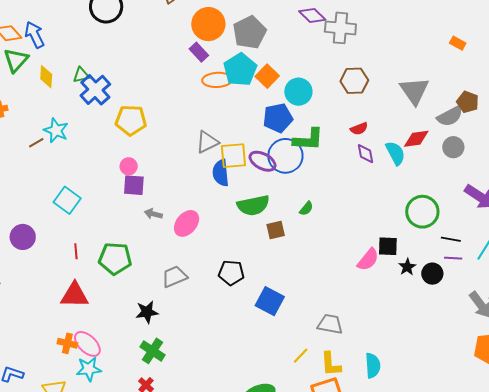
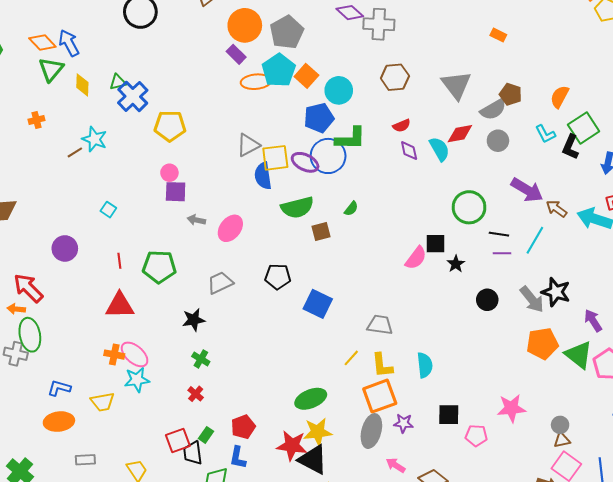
cyan square: (67, 200) -> (108, 210), size x0.6
black circle: (432, 274) -> (487, 300), moved
green cross: (153, 351) -> (201, 359), size x0.7

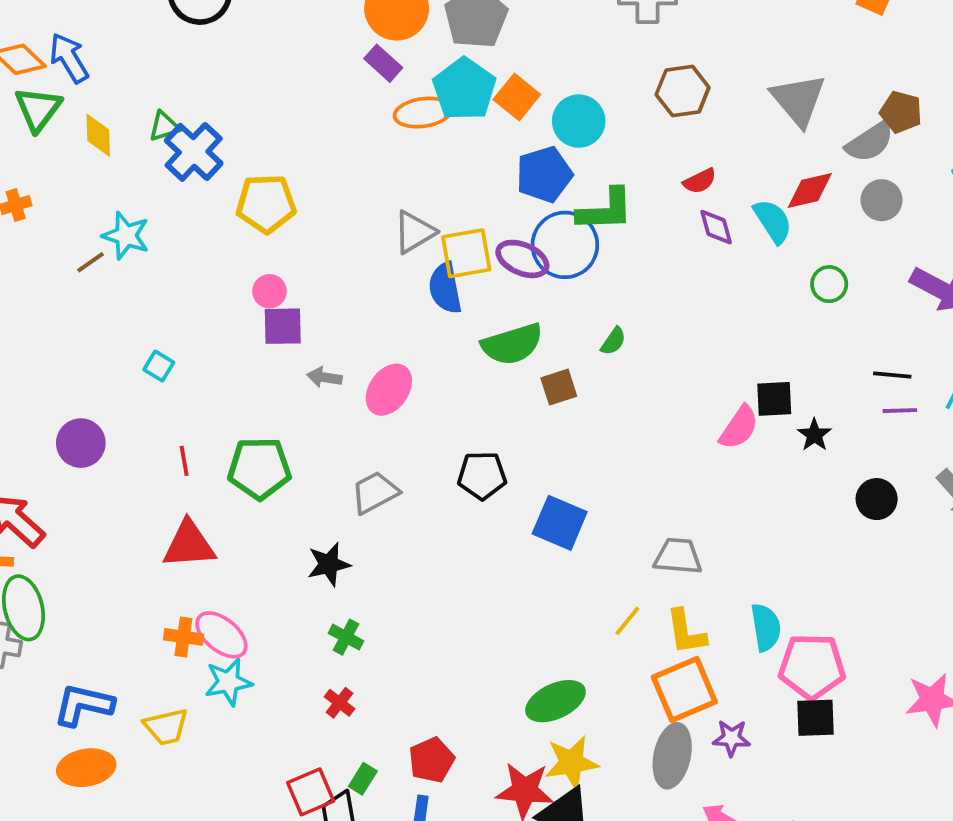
green circle: (469, 207) -> (829, 284), moved, size x0.6
blue L-shape: (59, 388) -> (83, 705), size x1.4
pink pentagon: (476, 436) -> (812, 667), moved, size x1.6

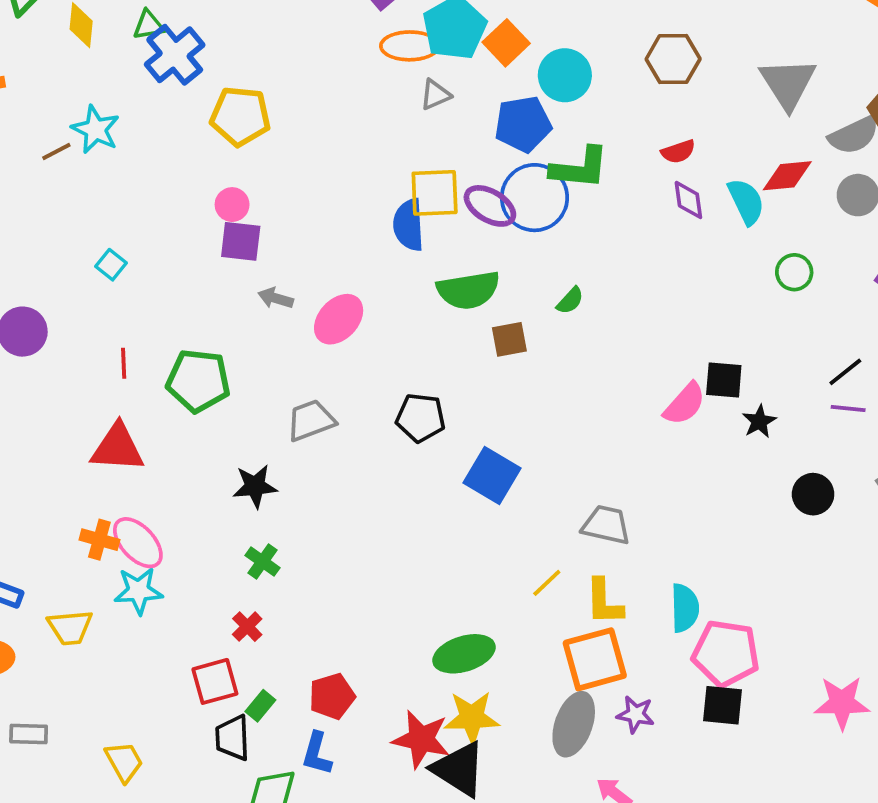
gray triangle: (414, 232) -> (435, 95), moved, size x0.7
black line: (892, 375) -> (845, 372), turned -51
red square: (311, 792) -> (215, 681), moved

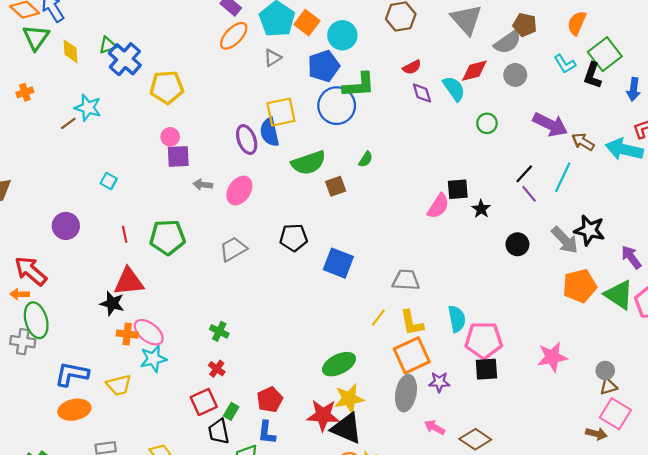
orange ellipse: (410, 46) -> (234, 36), moved, turned -36
purple ellipse: (490, 206) -> (247, 140), moved, turned 48
purple line: (848, 408) -> (529, 194), turned 54
black star: (255, 486) -> (112, 303), moved, turned 30

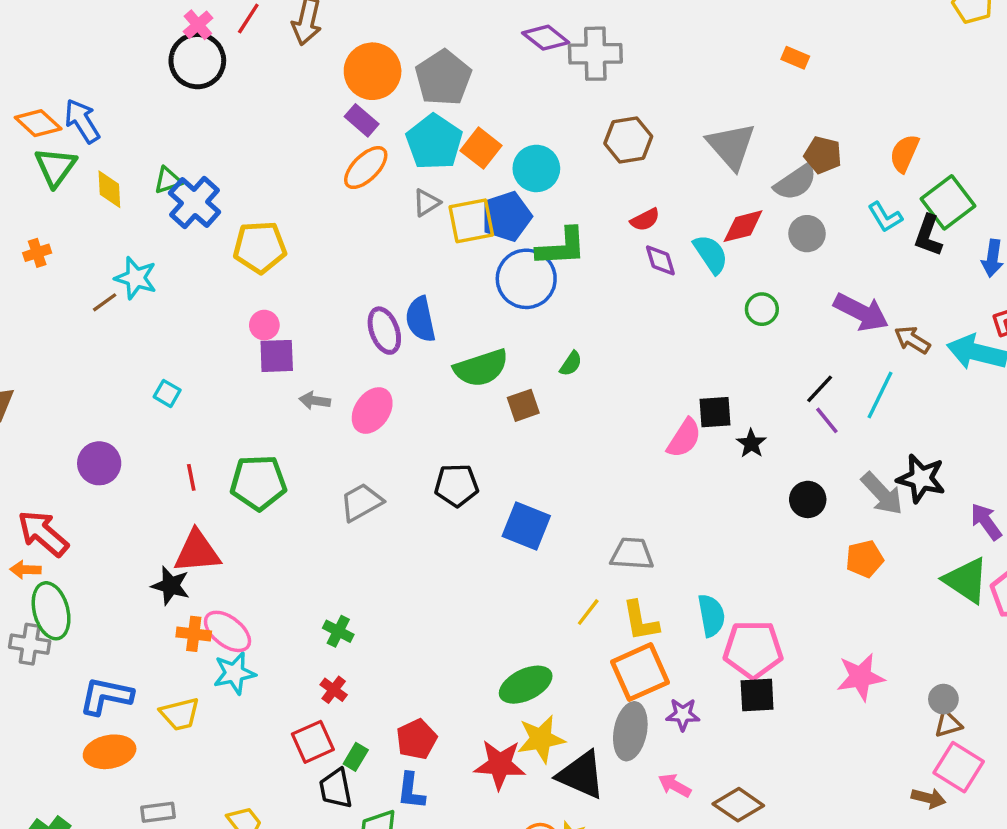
yellow square: (281, 112) -> (471, 221), moved
orange pentagon: (580, 286) -> (865, 559), moved, size x0.7
black triangle: (347, 428) -> (581, 775), moved

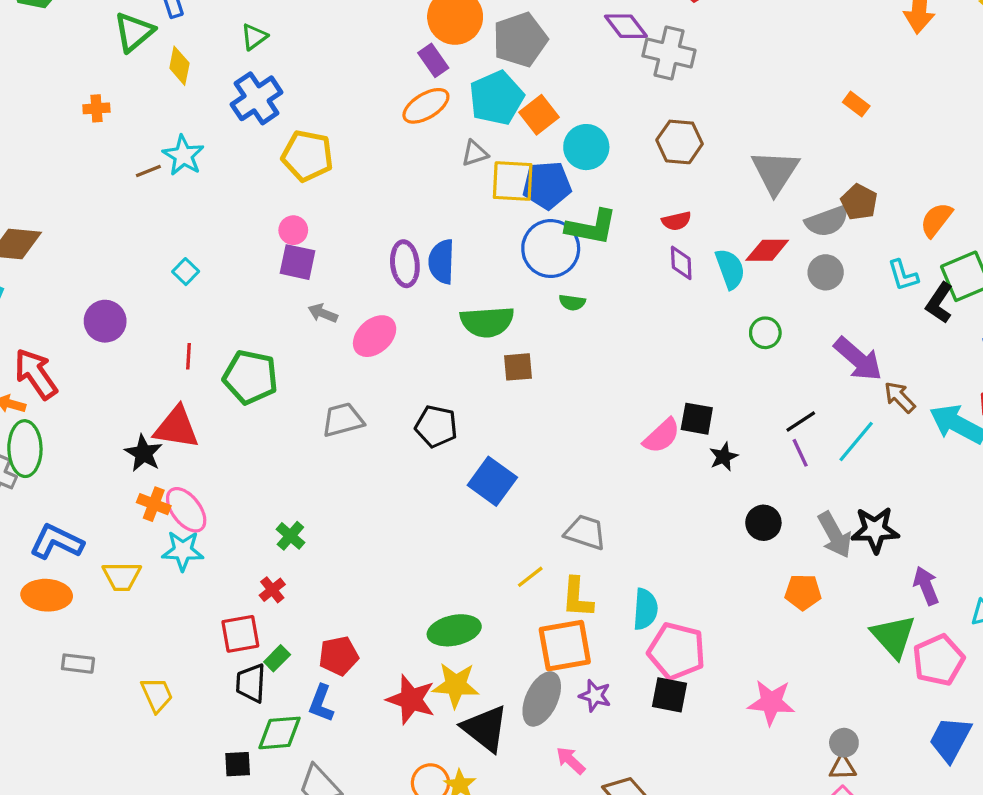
green triangle: (168, 180) -> (254, 37), moved, turned -32
green semicircle: (571, 364) -> (572, 302), moved, turned 50
black star: (921, 479) -> (875, 530), turned -30

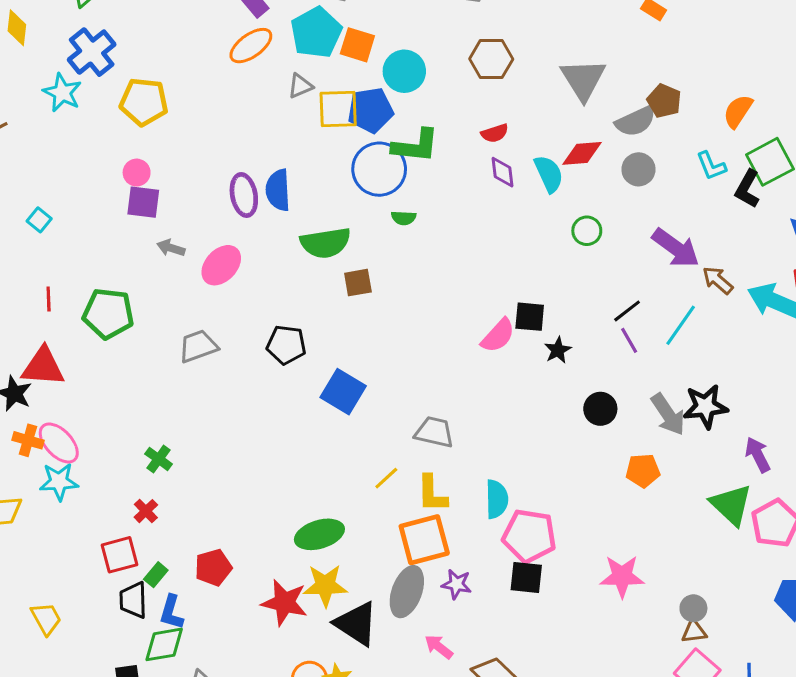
orange square: (539, 115) -> (357, 45), turned -30
cyan star: (183, 155) -> (62, 93), moved
blue L-shape: (321, 703) -> (171, 612), moved

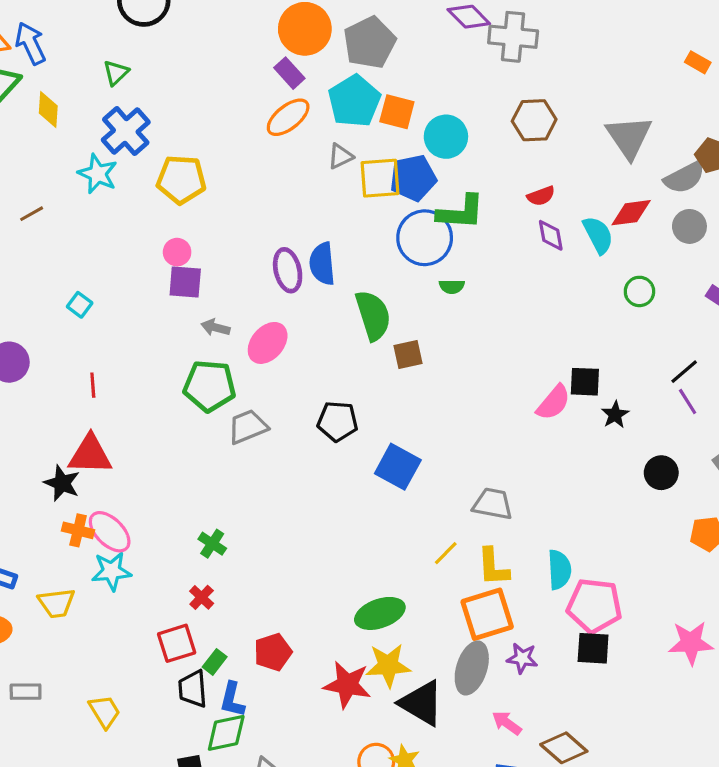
green semicircle: (325, 243) -> (373, 315), turned -96
green pentagon: (108, 314) -> (210, 386), moved

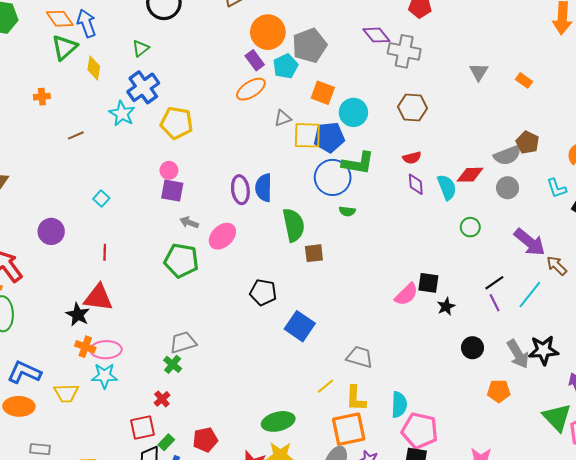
cyan pentagon: (354, 101) -> (286, 66), moved, size x0.7
gray triangle: (629, 137) -> (479, 72), moved, size x0.6
gray trapezoid: (248, 427) -> (183, 342), moved
pink ellipse: (110, 532) -> (106, 350), turned -52

